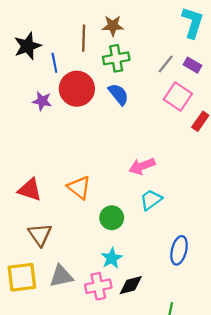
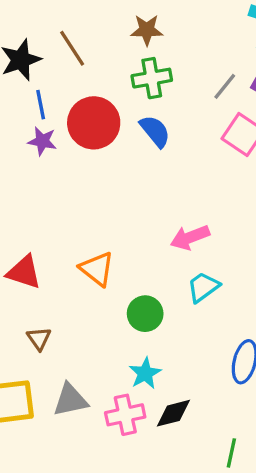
brown line: (84, 38) -> (72, 48), moved, turned -35
blue line: (54, 63) -> (41, 105), moved
brown triangle: (40, 235) -> (39, 339), size x0.7

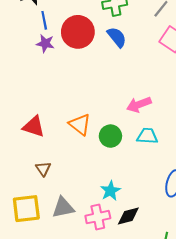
cyan trapezoid: (203, 287) -> (147, 136), turned 40
green circle: (145, 314) -> (110, 136), moved

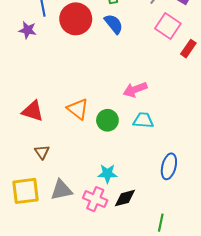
purple star: (45, 43) -> (28, 30), moved
cyan star: (110, 191) -> (107, 174), turned 30
pink cross: (98, 217) -> (95, 199), turned 35

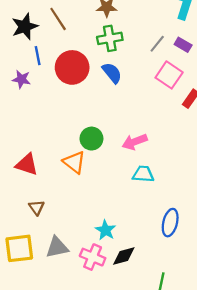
green circle: (107, 120) -> (91, 139), moved
cyan star: (107, 174) -> (105, 230), turned 30

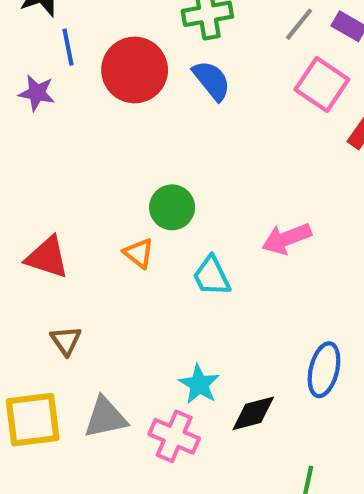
pink arrow: (135, 142) -> (287, 239), moved
orange triangle: (74, 162) -> (139, 253), size x0.7
cyan trapezoid: (143, 174) -> (212, 276), moved, turned -120
black diamond: (124, 256) -> (253, 413), moved

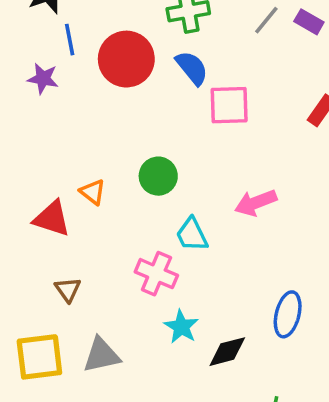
pink square: (322, 85) -> (229, 105), moved, turned -36
orange triangle: (139, 253) -> (93, 192), moved
pink cross: (174, 436) -> (156, 274), moved

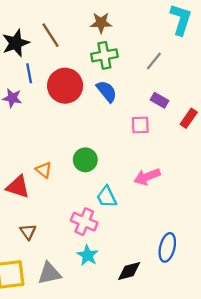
purple rectangle: (309, 22) -> (159, 100), moved
pink square: (229, 105) -> (140, 125), moved, size x0.7
cyan star: (181, 327) -> (88, 255), moved

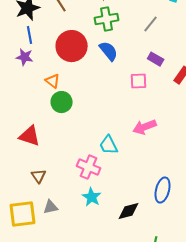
blue line: (29, 73) -> (30, 35), moved
green circle: (85, 160) -> (62, 102), moved
orange triangle: (44, 170) -> (53, 81), moved
gray triangle: (49, 273) -> (51, 207), moved, size x0.7

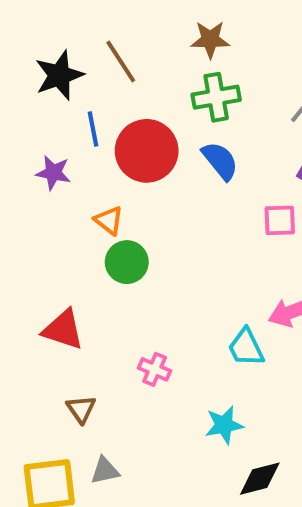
blue line: (30, 35) -> (93, 129), moved
cyan trapezoid: (109, 145) -> (246, 348), moved
pink cross: (89, 167) -> (155, 369), moved, size x0.7
cyan star: (92, 197) -> (224, 425), moved, turned 30

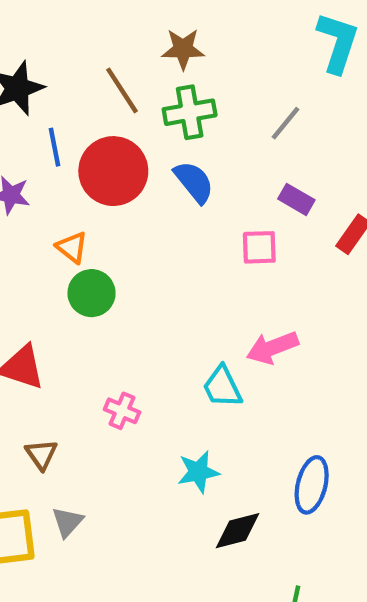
brown line: (121, 61) -> (122, 90), moved
gray triangle: (105, 471) -> (68, 522), turned -36

